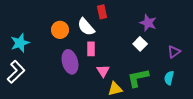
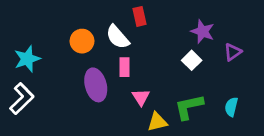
purple triangle: (174, 52) -> (233, 52), moved

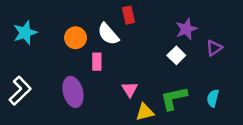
purple star: (203, 32) -> (186, 29), turned 30
cyan star: (27, 59) -> (25, 33), moved
pink rectangle: (124, 67) -> (97, 62), moved
purple ellipse: (96, 85) -> (73, 92), moved

